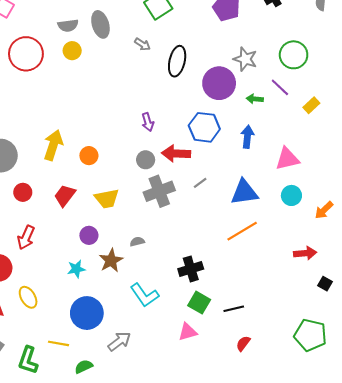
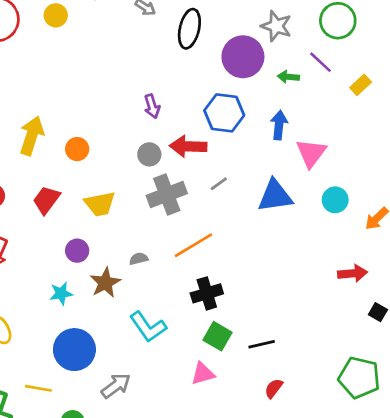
pink triangle: (287, 159) -> (311, 153), moved, turned -40
orange line: (242, 231) -> (193, 245), moved

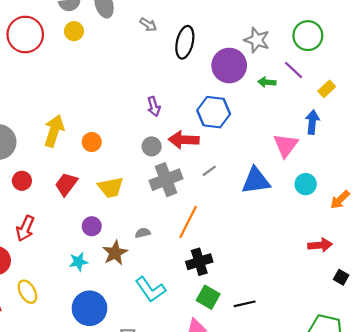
blue arrow: (279, 125) -> (312, 122), moved
orange line: (193, 245) -> (188, 222), turned -32

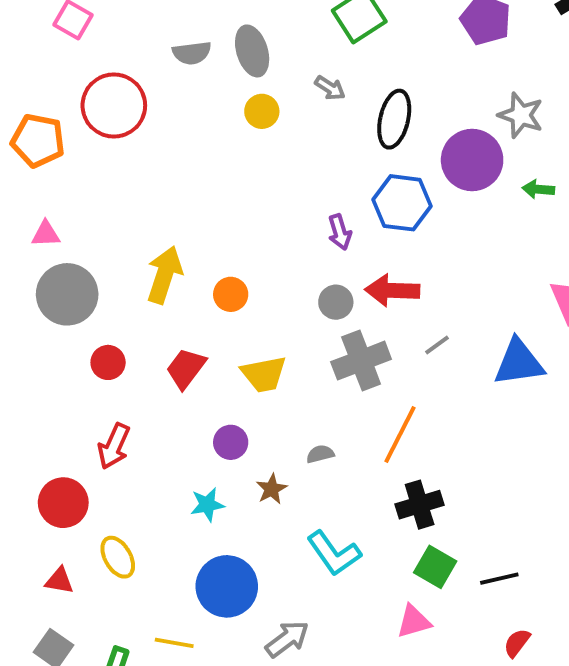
yellow circle: (74, 31) -> (262, 111), moved
blue hexagon: (214, 112) -> (402, 203), moved
brown star: (115, 253) -> (272, 489), size x0.7

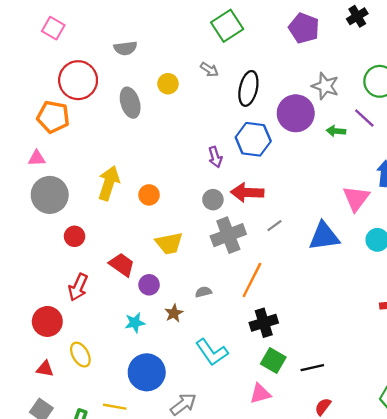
gray ellipse: (252, 51) -> (130, 103), moved
orange pentagon: (38, 141) -> (53, 117), moved
red trapezoid: (186, 368) -> (122, 265), moved, turned 88

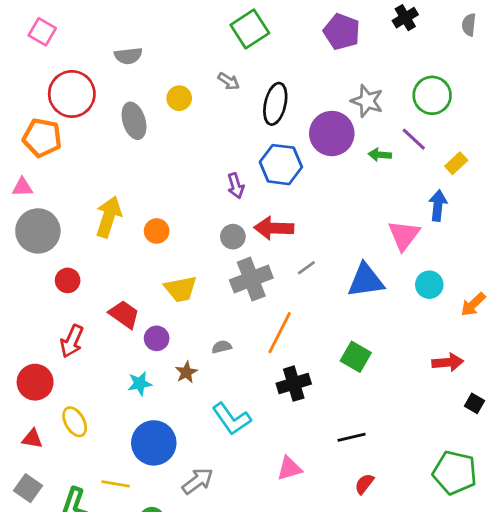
green square: (273, 361) -> (356, 357), moved

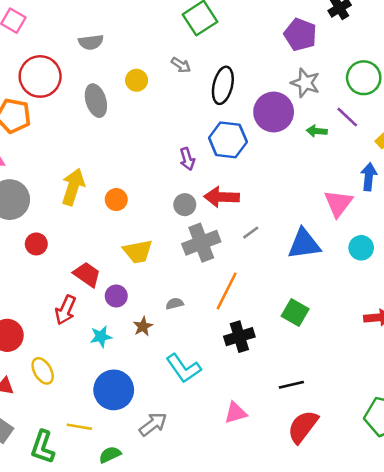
purple pentagon: (342, 32) -> (300, 35), moved
red arrow: (72, 341) -> (65, 310), moved
red semicircle: (364, 484) -> (303, 427), size x1.8

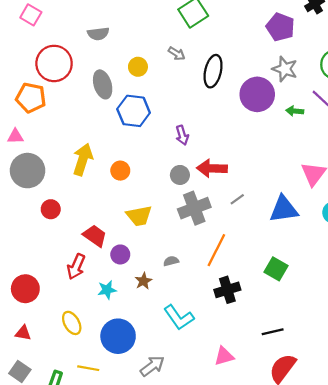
blue hexagon: (228, 140) -> (134, 111), moved
yellow ellipse: (43, 371) -> (72, 323), moved

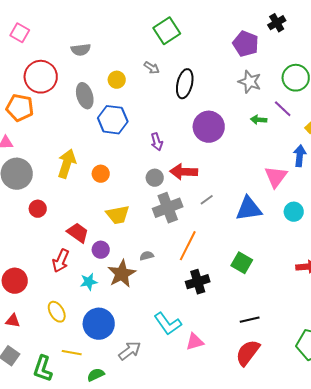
purple circle: (257, 94) -> (209, 127), moved
brown star: (143, 281) -> (122, 274), size x1.8
cyan L-shape: (179, 317) -> (168, 324), moved
black line: (273, 332) -> (250, 320), moved

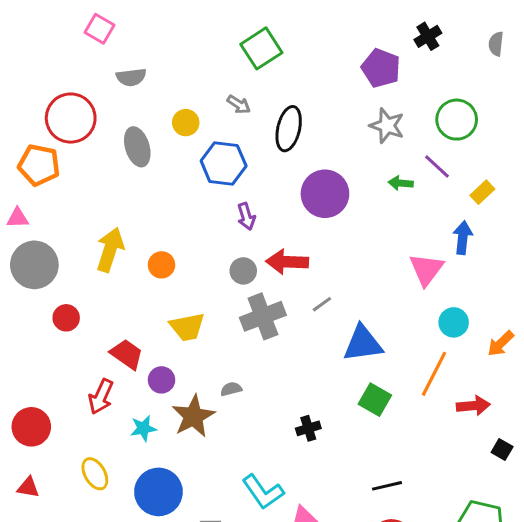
pink square: (20, 33) -> (99, 29), moved
blue hexagon: (113, 120) -> (224, 163), moved
blue triangle: (249, 209) -> (363, 344), moved
orange line: (188, 246) -> (434, 374), moved
black cross: (198, 282) -> (308, 428), size x0.7

